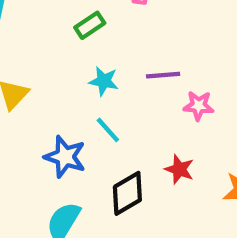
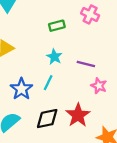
cyan line: (108, 130) -> (48, 83), turned 49
red star: (179, 169) -> (78, 115), size x1.5

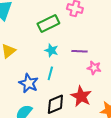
green rectangle: (57, 26) -> (48, 23), size x1.5

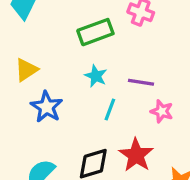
cyan line: (50, 73) -> (110, 109), moved
blue star: (29, 83) -> (47, 107), moved

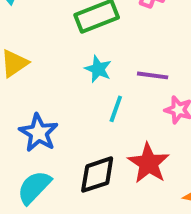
blue star: (47, 107) -> (39, 133), moved

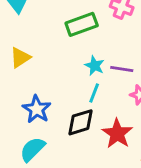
cyan star: (98, 69) -> (95, 66), moved
black diamond: (97, 175) -> (80, 122), moved

